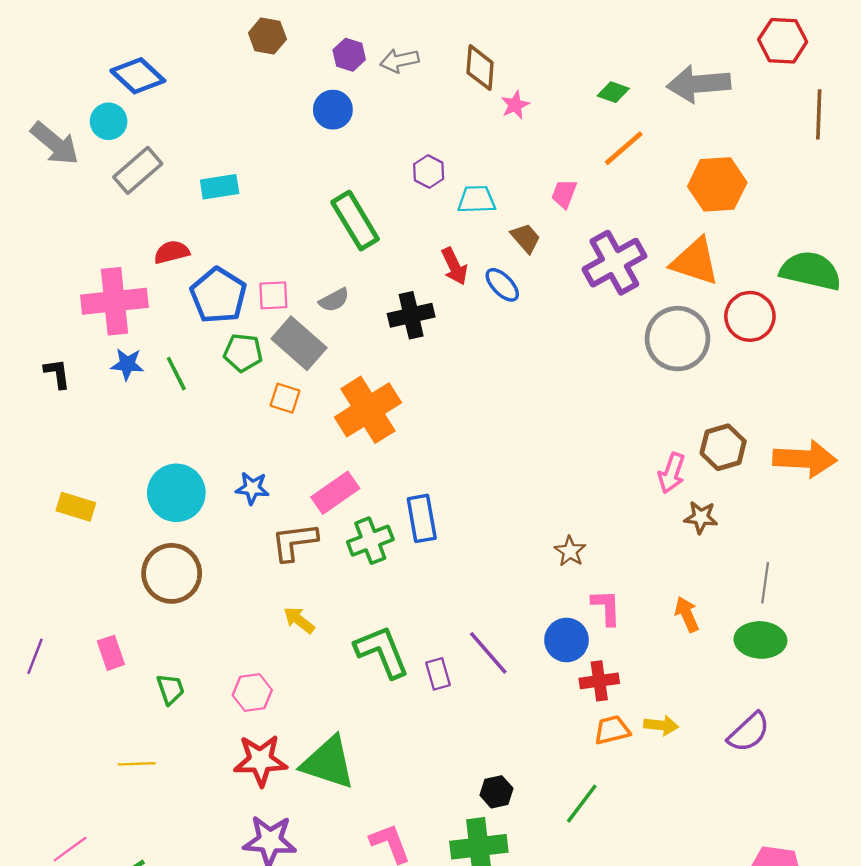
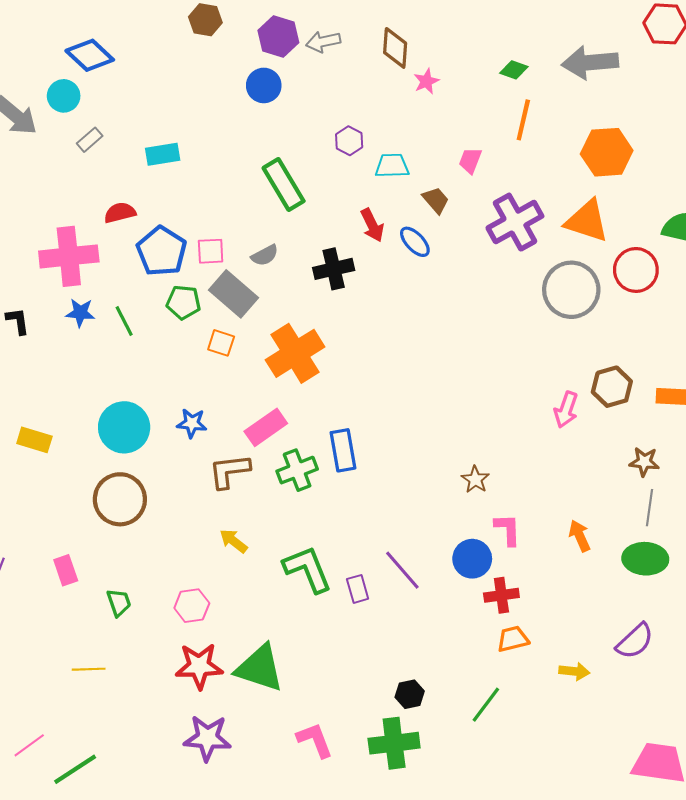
purple hexagon: (349, 55) -> (278, 36), size x1.4
orange line: (624, 148) -> (523, 120), turned -36
gray rectangle: (138, 170) -> (90, 140), size x0.6
brown star: (701, 517) -> (644, 462), moved
yellow arrow: (661, 725) -> (574, 671), moved

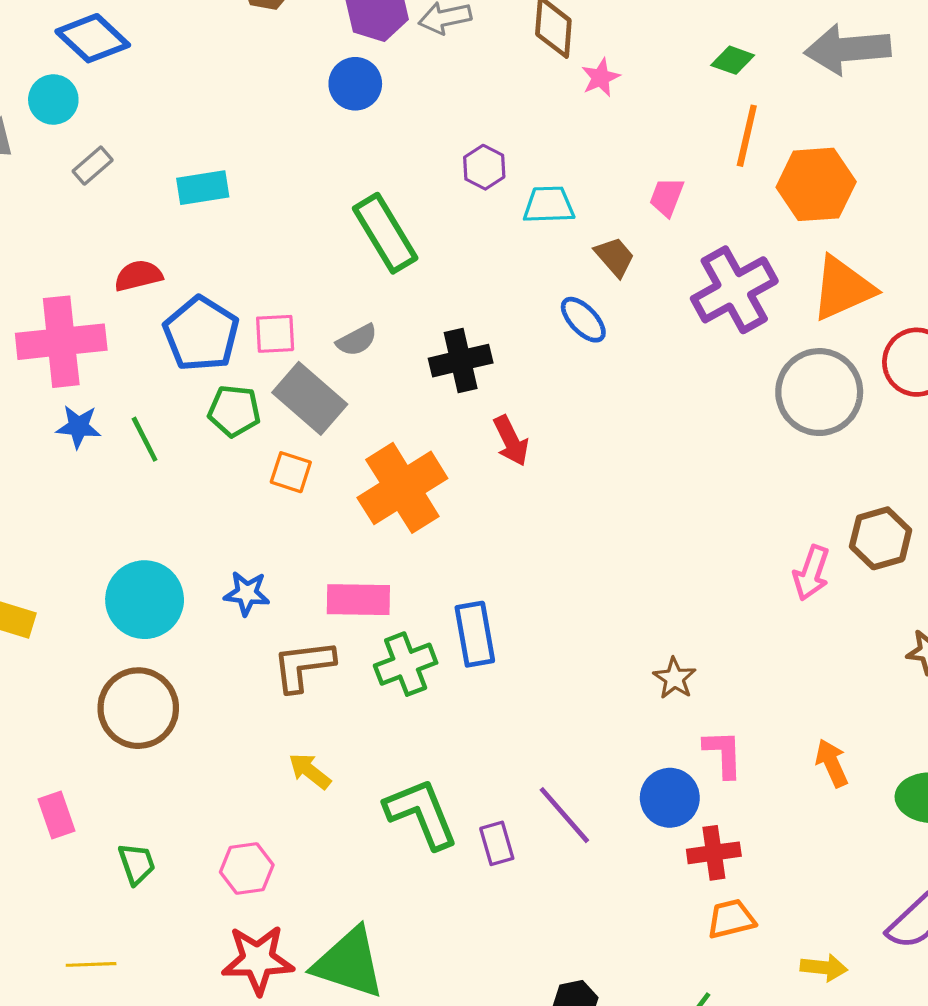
orange hexagon: (607, 152) -> (816, 184), moved
orange triangle: (587, 221) -> (843, 288), turned -42
red arrow: (372, 225) -> (511, 441), moved
pink rectangle: (266, 427) -> (358, 600), turned 36

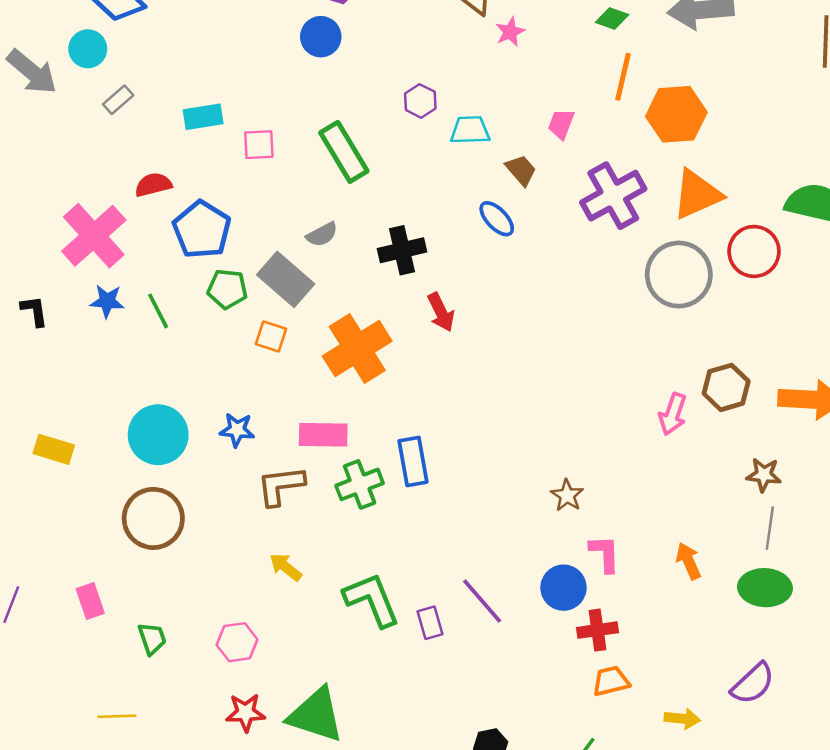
pink square: (275, 334) -> (259, 145), moved
pink cross: (61, 342) -> (94, 236), turned -36
red star: (258, 960) -> (246, 713), size x0.7

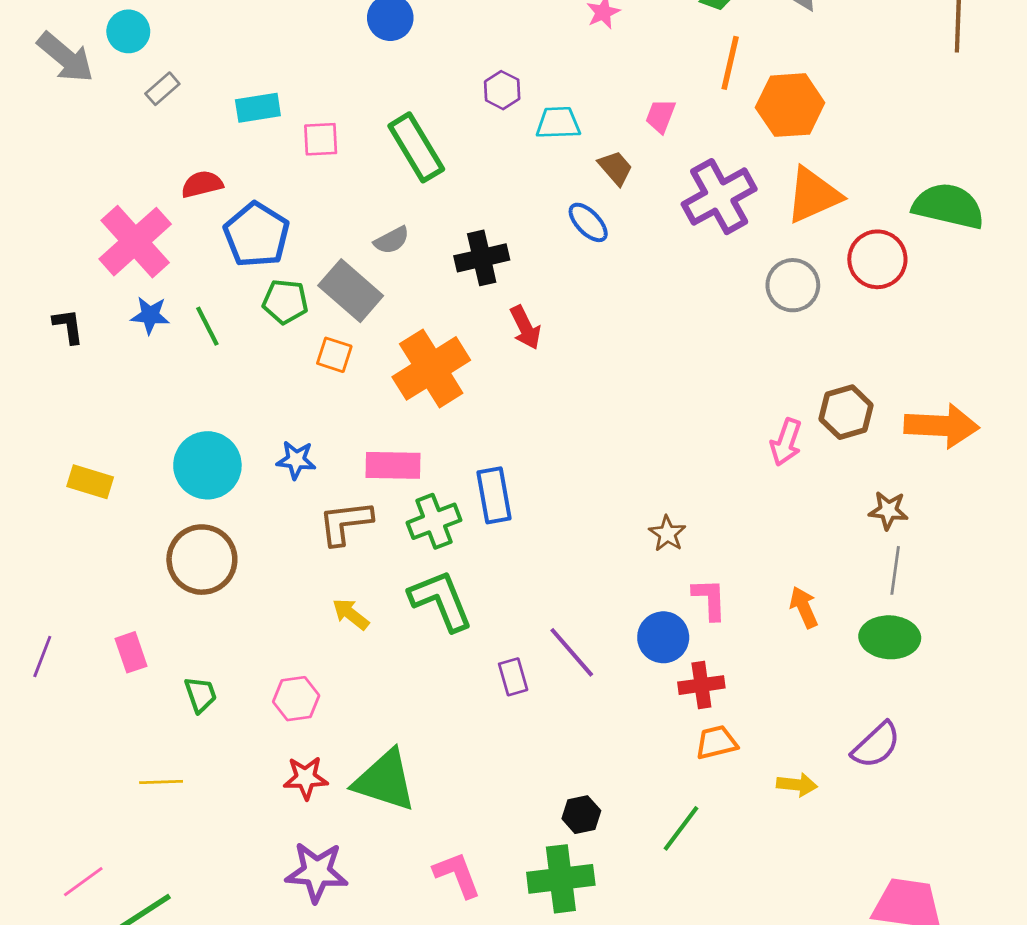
gray circle: (679, 275) -> (793, 285), size x0.7
green L-shape: (372, 600) -> (441, 600), moved

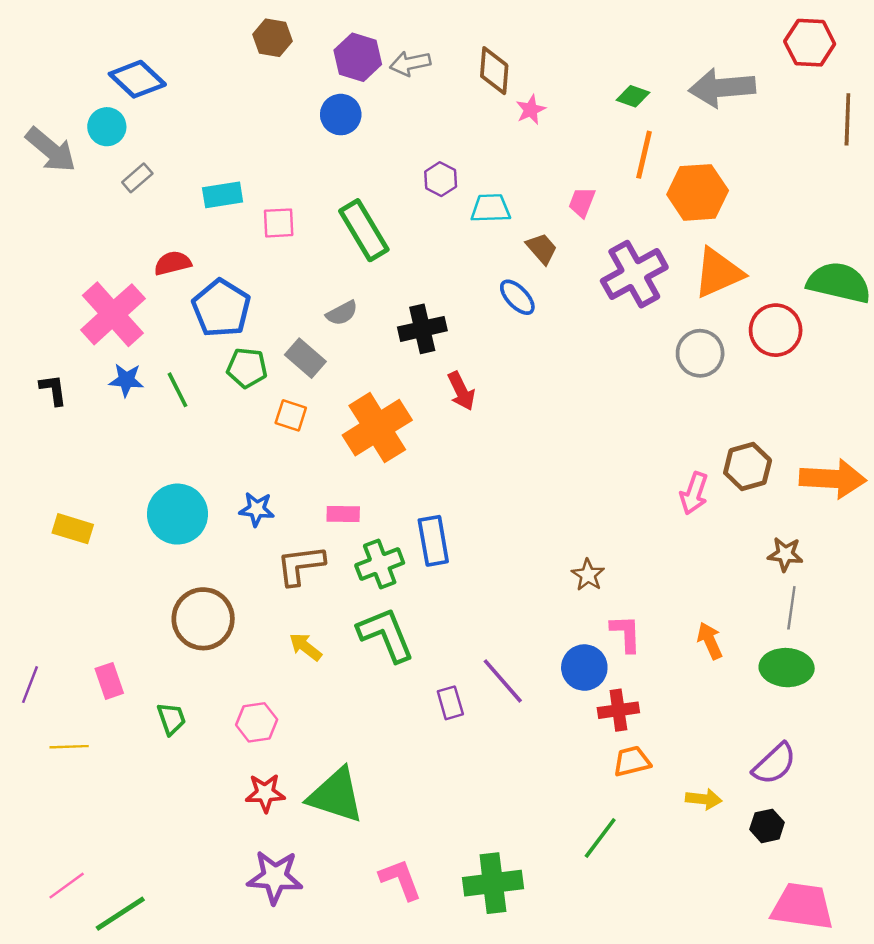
gray rectangle: (351, 291) -> (305, 358), size x0.7
pink rectangle: (393, 465) -> (343, 514), size x0.7
brown circle: (202, 560) -> (203, 619), moved
yellow line: (161, 782) -> (69, 747), moved
black hexagon: (581, 815) -> (767, 826), moved

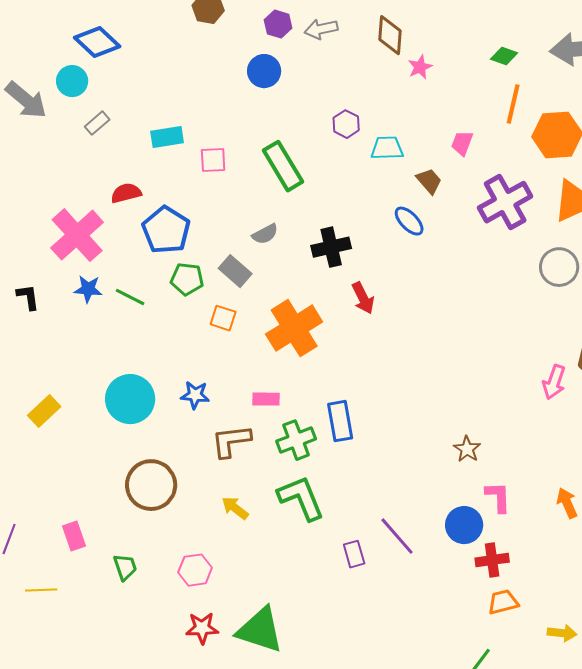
purple hexagon: (358, 57) -> (278, 24), size x0.7
green line: (177, 390) -> (130, 297), turned -36
yellow rectangle: (73, 529) -> (44, 411), turned -60

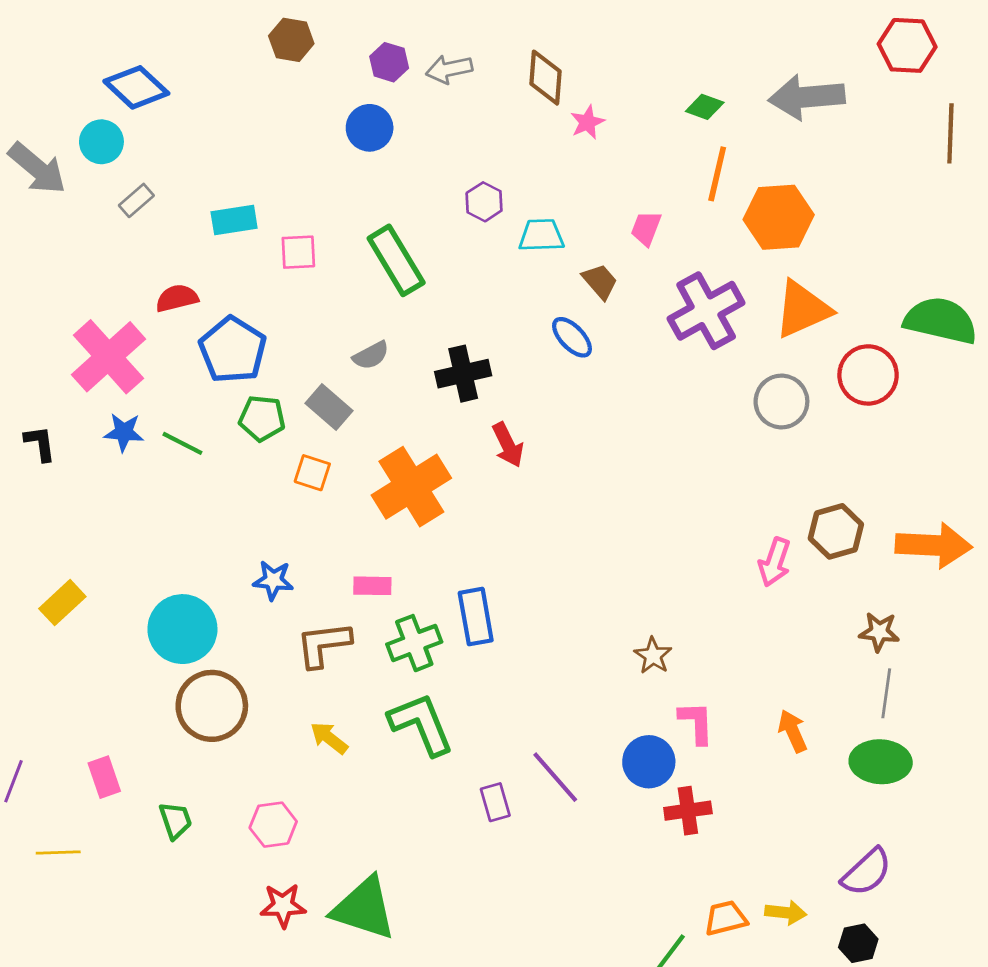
cyan circle: (130, 399) -> (182, 629), moved
orange trapezoid: (503, 602) -> (726, 918), moved

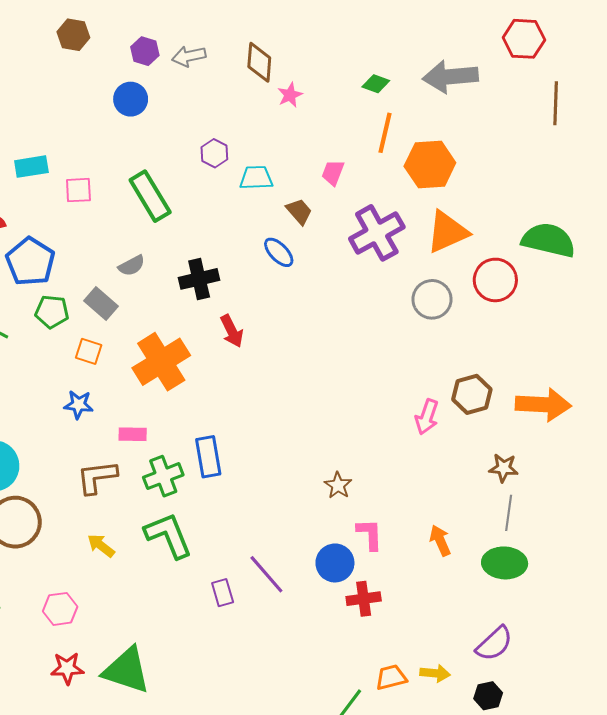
blue star: (273, 580) -> (78, 405), moved

